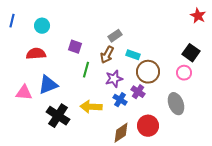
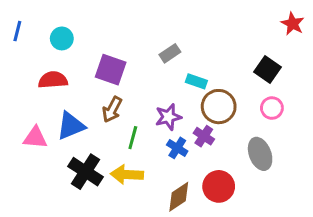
purple square: (75, 47) -> (111, 70), size x1.5
black square: (191, 53) -> (267, 70), moved
brown arrow: (107, 55) -> (112, 109), moved
green line: (86, 70) -> (133, 138), moved
yellow arrow: (91, 107) -> (127, 175), moved

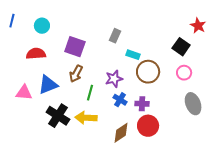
red star: (293, 24) -> (198, 26), moved
gray rectangle: (170, 53) -> (115, 36), turned -32
purple cross: (204, 136) -> (142, 104), moved, turned -32
gray ellipse: (260, 154) -> (193, 104), moved

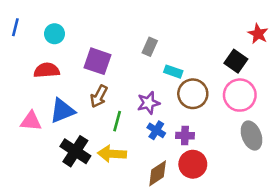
pink circle: (184, 73) -> (240, 95), size x1.6

